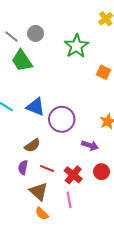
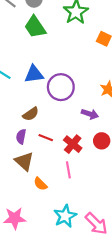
green trapezoid: (22, 61) -> (35, 27), moved
blue triangle: (36, 107) -> (34, 74), turned -30
brown triangle: (39, 192) -> (24, 161), moved

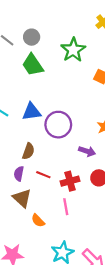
brown semicircle: (31, 114) -> (28, 151), turned -35
red cross: (73, 144) -> (70, 181), turned 36

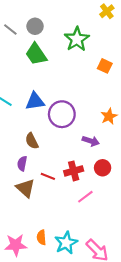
brown semicircle: (28, 151) -> (32, 141), turned 133
red line: (43, 175) -> (48, 176), moved
pink line: (66, 207) -> (85, 197), moved, turned 63
orange semicircle: (38, 221) -> (41, 237), moved, turned 40

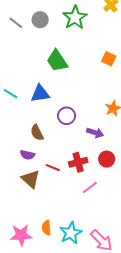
green star: (77, 39) -> (75, 18), moved
green trapezoid: (36, 54) -> (57, 61), moved
purple circle: (62, 114) -> (67, 116), moved, size x0.7
purple semicircle: (22, 163) -> (27, 155), turned -88

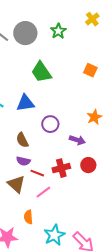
green star: (75, 18) -> (58, 31), size x0.7
gray circle: (40, 20) -> (25, 33), size x1.5
purple semicircle: (27, 155) -> (23, 161), moved
pink line: (90, 188) -> (43, 192), moved
orange semicircle: (46, 228) -> (28, 217), moved

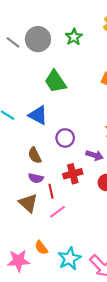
blue triangle: (25, 103) -> (38, 115), turned 36
red cross: (61, 168) -> (73, 174), moved
red line: (37, 173) -> (51, 191), turned 56
orange semicircle: (28, 217) -> (41, 248), moved, turned -32

